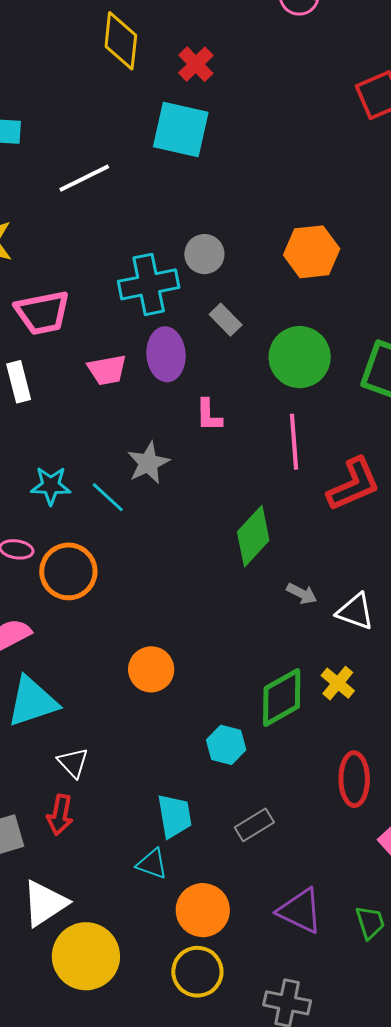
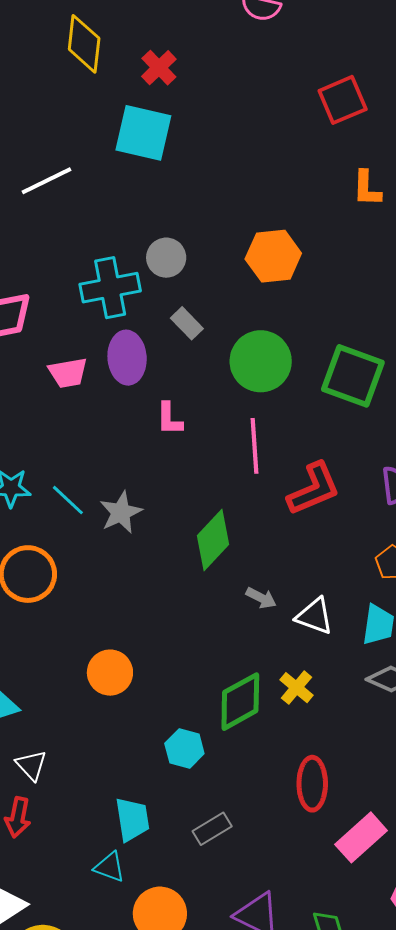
gray star: (148, 463) -> (121, 512), moved

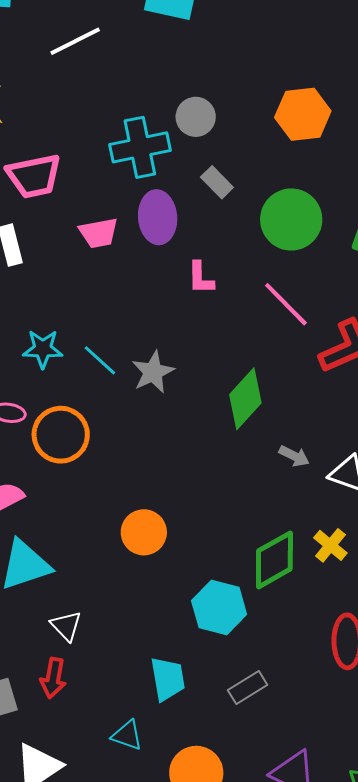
pink line: (255, 446) -> (286, 304), turned -40
cyan hexagon: (184, 749) -> (219, 608), size x1.4
cyan triangle: (110, 867) -> (127, 735), moved

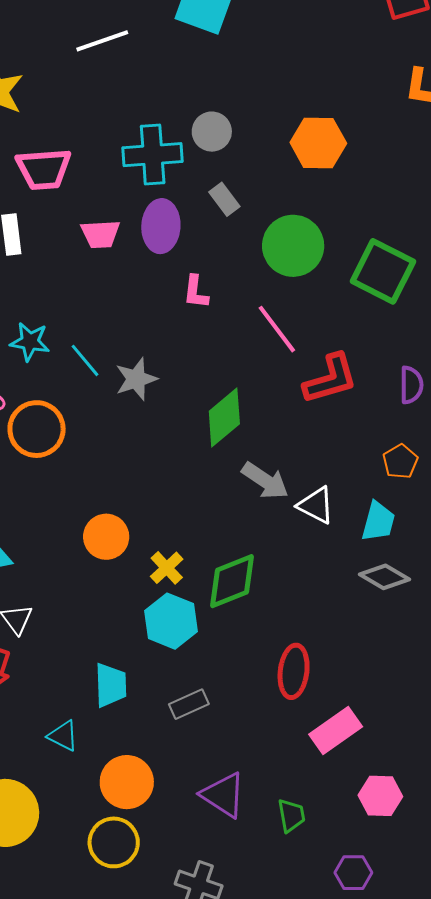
gray arrow: (294, 456) -> (265, 481), size x1.6
yellow cross: (330, 545) -> (167, 568), moved

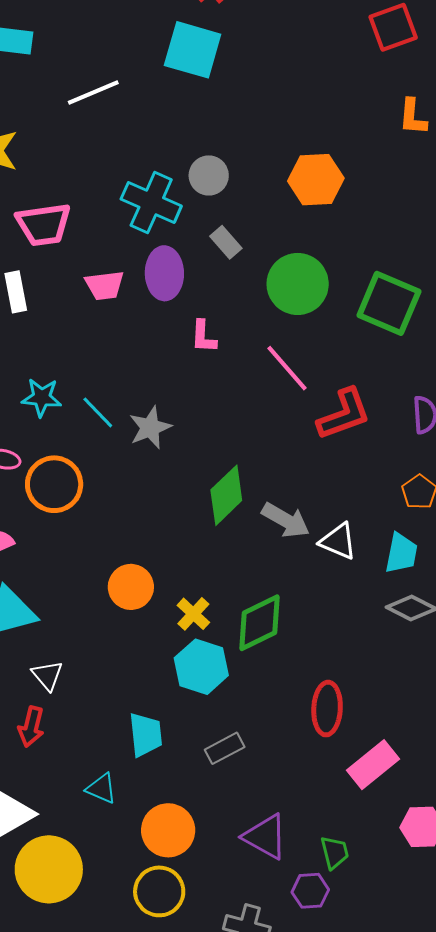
cyan cross: (153, 155) -> (151, 203), turned 32
green diamond: (224, 418) -> (226, 495), moved
purple hexagon: (353, 873) -> (310, 891), moved

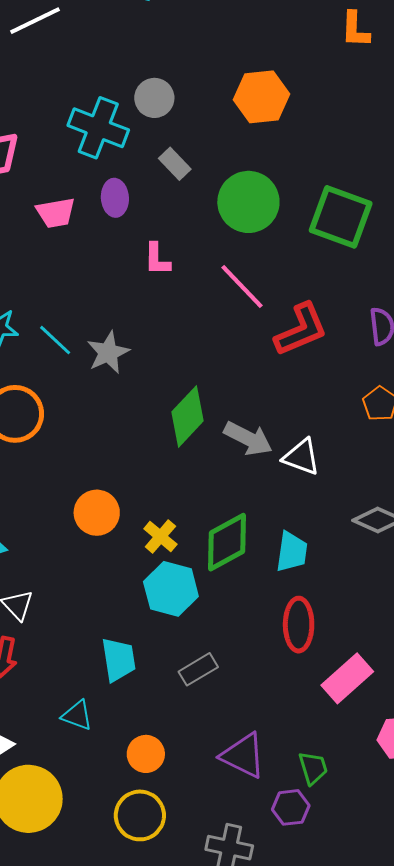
purple ellipse: (164, 273) -> (115, 198), size x0.7
cyan trapezoid: (401, 553) -> (292, 552), moved
orange circle: (168, 830) -> (146, 754), size x0.7

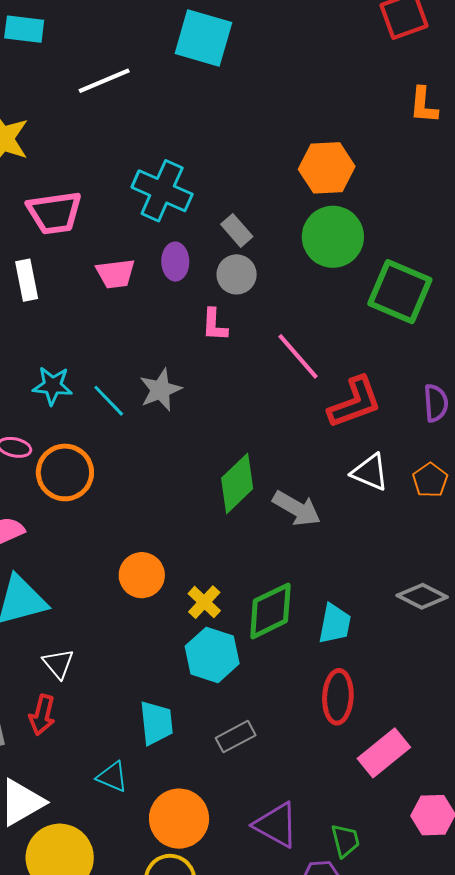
gray circle: (154, 98) -> (237, 274), moved
green circle: (248, 202) -> (333, 237), moved
gray star: (108, 353) -> (161, 390), moved
white triangle: (301, 457) -> (370, 472), moved
orange circle: (146, 754) -> (179, 819), size x1.6

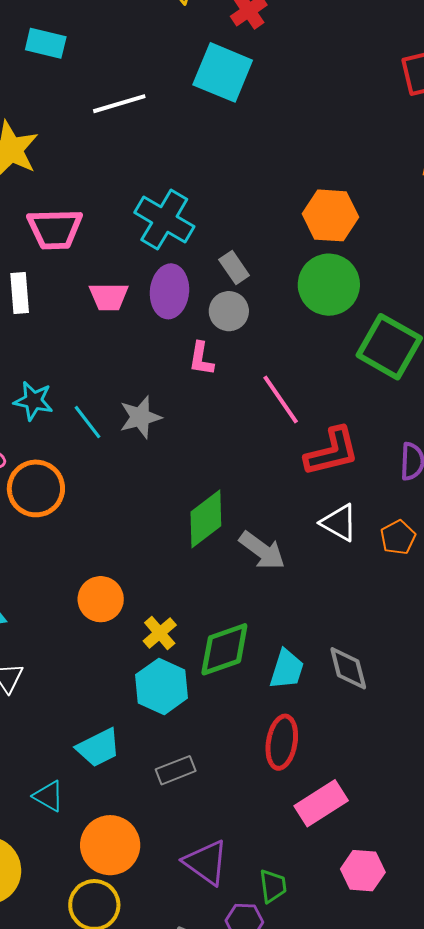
purple ellipse: (175, 262) -> (169, 291), size x1.4
gray diamond: (422, 596) -> (348, 668), moved, turned 42
cyan trapezoid: (156, 723) -> (98, 748), turned 63

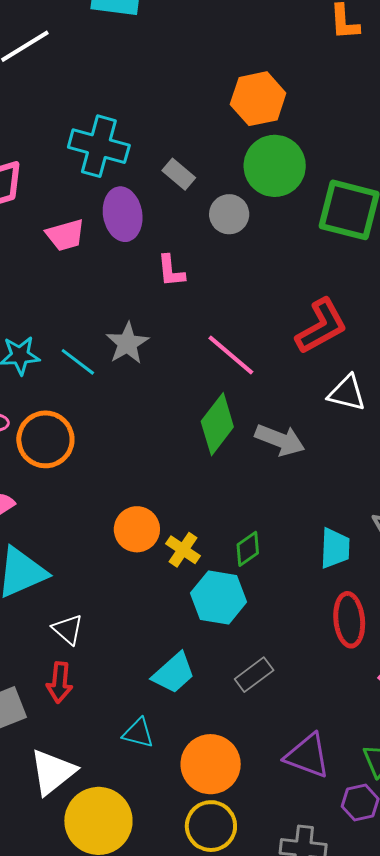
gray circle: (229, 311) -> (229, 214), moved
pink line: (281, 400) -> (231, 355), moved
yellow cross: (160, 633) -> (183, 550), moved
green diamond: (224, 649) -> (248, 549), moved, size x0.6

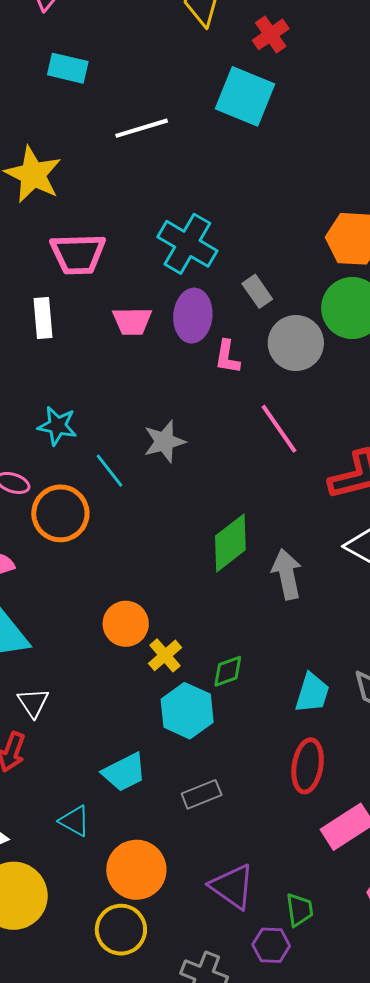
gray circle: (229, 214) -> (296, 343), size x1.4
pink L-shape: (171, 271) -> (227, 357), moved
pink line: (231, 355) -> (279, 429), moved
cyan line: (78, 362) -> (109, 471), moved
gray arrow: (280, 440) -> (287, 574), turned -138

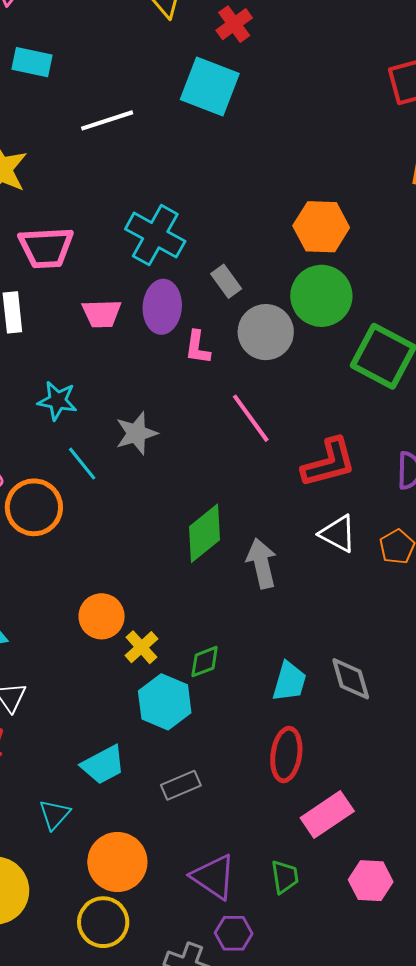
cyan star: (57, 426) -> (57, 401), moved
cyan triangle: (75, 821) -> (55, 814), turned 44
green trapezoid: (299, 910) -> (285, 877), moved
purple hexagon: (271, 945) -> (234, 933), moved

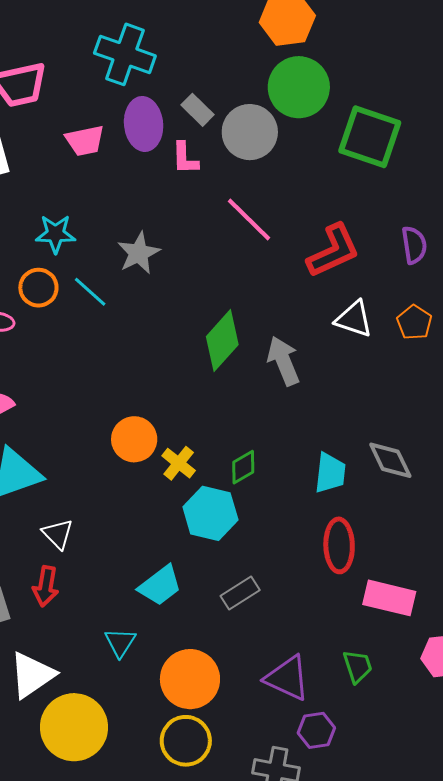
gray rectangle: (226, 281) -> (197, 110), moved
orange circle: (34, 507) -> (38, 288), moved, size x0.7
pink rectangle: (327, 815) -> (389, 598), turned 57

